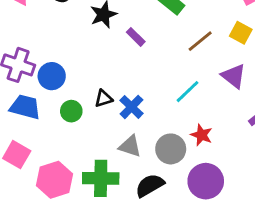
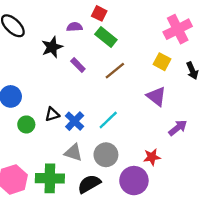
brown line: (200, 41) -> (115, 71), moved
cyan line: (188, 92) -> (108, 120), moved
red star: (202, 135) -> (152, 157), moved, turned -30

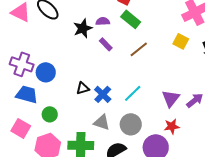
purple semicircle: (75, 27) -> (103, 21), moved
purple triangle: (156, 96) -> (171, 98), moved, turned 30
green circle: (26, 124) -> (50, 114), moved

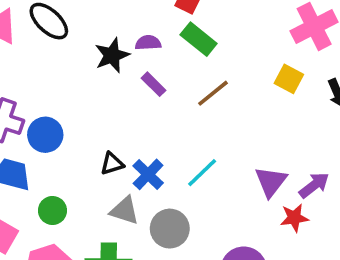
gray triangle: (102, 122) -> (125, 211), moved
gray circle: (131, 124) -> (170, 229), moved
red star: (172, 126) -> (294, 218), moved

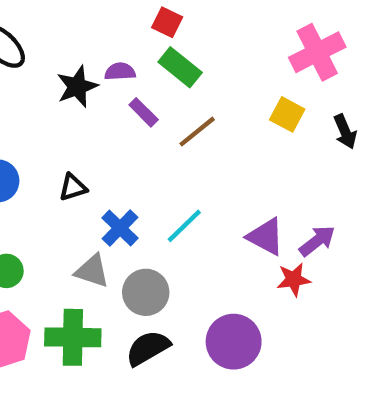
purple rectangle: (154, 84) -> (144, 112), moved
black triangle: (112, 164) -> (73, 187), moved
purple triangle: (271, 182) -> (266, 237), turned -40

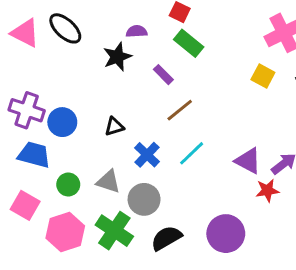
purple semicircle: (120, 72) -> (137, 31), moved
brown line: (197, 132) -> (180, 110), moved
gray triangle: (92, 271) -> (108, 182), moved
gray circle: (146, 292) -> (144, 199), moved
green cross: (73, 337) -> (114, 231), turned 33

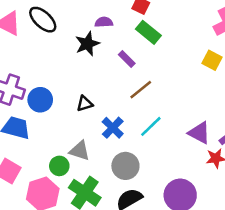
green circle: (68, 185) -> (59, 166), moved
gray circle: (144, 199) -> (125, 166), moved

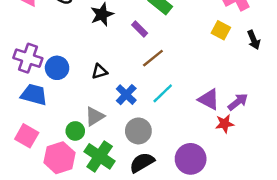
gray triangle: (80, 151) -> (95, 116), turned -50

